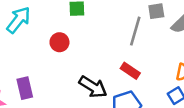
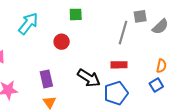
red rectangle: (130, 71) -> (119, 65), turned -35
purple rectangle: (25, 88) -> (46, 79), moved

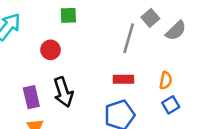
gray square: (140, 16) -> (150, 18), turned -32
orange semicircle: (161, 66) -> (166, 81), moved
black arrow: (89, 78) -> (63, 92), moved, turned 40

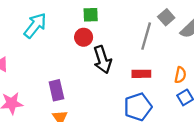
red circle: (51, 50) -> (84, 37), moved
black arrow: (63, 92) -> (102, 60), moved

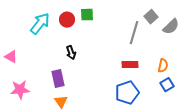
red circle: (84, 37) -> (67, 20), moved
black arrow: (102, 60) -> (71, 53), moved, size x0.6

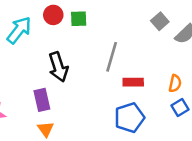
red circle: (67, 20) -> (53, 15), moved
gray line: (134, 33) -> (112, 57), moved
black arrow: (71, 53) -> (58, 67), size x1.6

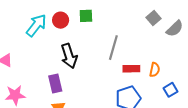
red circle: (53, 15) -> (61, 20), moved
orange semicircle: (175, 83) -> (155, 70), moved

